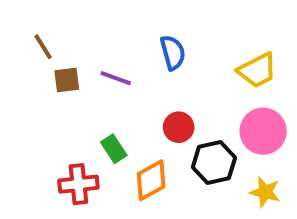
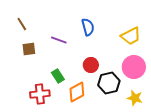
brown square: (67, 80) -> (29, 49), moved

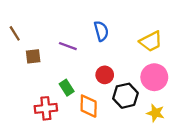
brown line: (22, 24) -> (15, 33), moved
orange diamond: (77, 92) -> (89, 106), turned -60

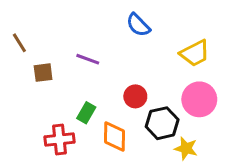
blue semicircle: (101, 31) -> (138, 25), moved, turned 150
green rectangle: (67, 88) -> (86, 113), turned 63
yellow star: (155, 113) -> (186, 148), moved

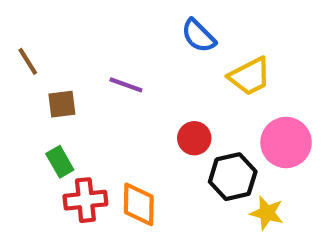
yellow trapezoid: (195, 53) -> (250, 76), moved
green rectangle: (86, 113) -> (60, 162), moved, turned -60
orange diamond: (114, 137) -> (139, 204), moved

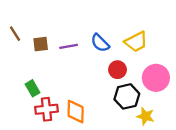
blue semicircle: (199, 36) -> (100, 43), moved
purple line: (126, 85) -> (69, 46), turned -30
brown square: (62, 104) -> (41, 44), moved
red circle: (194, 138) -> (118, 70), moved

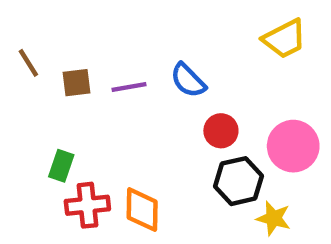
yellow trapezoid: (136, 42) -> (284, 39), moved
green rectangle: (32, 88) -> (61, 166), turned 49

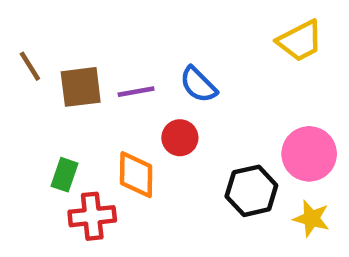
brown square: (76, 83) -> (81, 87), size x1.4
red circle: (221, 131) -> (180, 138), moved
orange diamond: (142, 210) -> (136, 175), moved
yellow star: (274, 218) -> (311, 219), moved

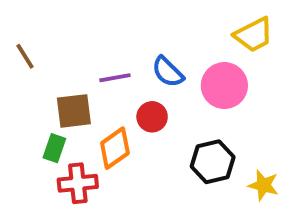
brown square: (81, 87) -> (74, 111), moved
pink circle: (309, 154) -> (224, 86), moved
orange diamond: (136, 175) -> (115, 148), turned 54

